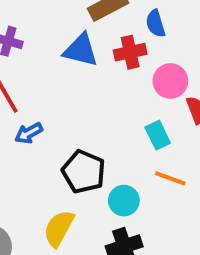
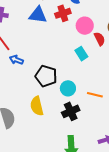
blue arrow: (29, 133) -> (16, 60), turned 56
orange line: (170, 178) -> (95, 95), moved
yellow semicircle: (59, 228) -> (37, 106), turned -36

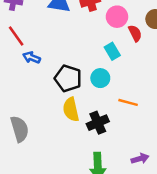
cyan circle: (68, 88) -> (100, 78), moved
yellow semicircle: (37, 106) -> (71, 109), moved

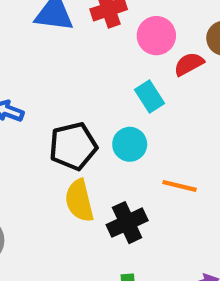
red semicircle: (135, 33) -> (189, 64), turned -91
black pentagon: (68, 78) -> (73, 146), turned -30

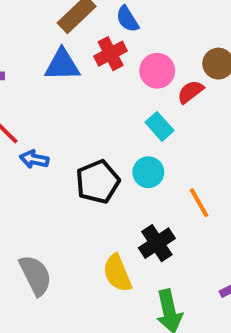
orange line: (179, 186) -> (199, 203), turned 56
yellow semicircle: (79, 201) -> (117, 273), moved

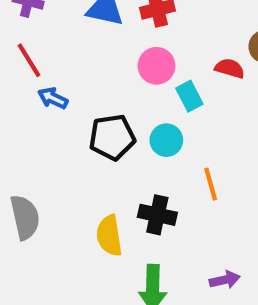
pink circle: (157, 71) -> (156, 66), moved
red semicircle: (190, 92) -> (230, 68), turned 40
black cross: (157, 243) -> (157, 215), turned 32

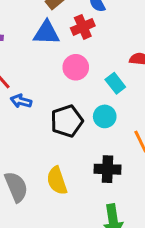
pink circle: (156, 66) -> (76, 67), moved
yellow semicircle: (109, 236) -> (57, 181), moved

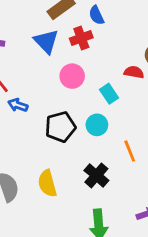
blue triangle: (46, 33) -> (46, 41), turned 40
black cross: (107, 169) -> (96, 175), turned 35

